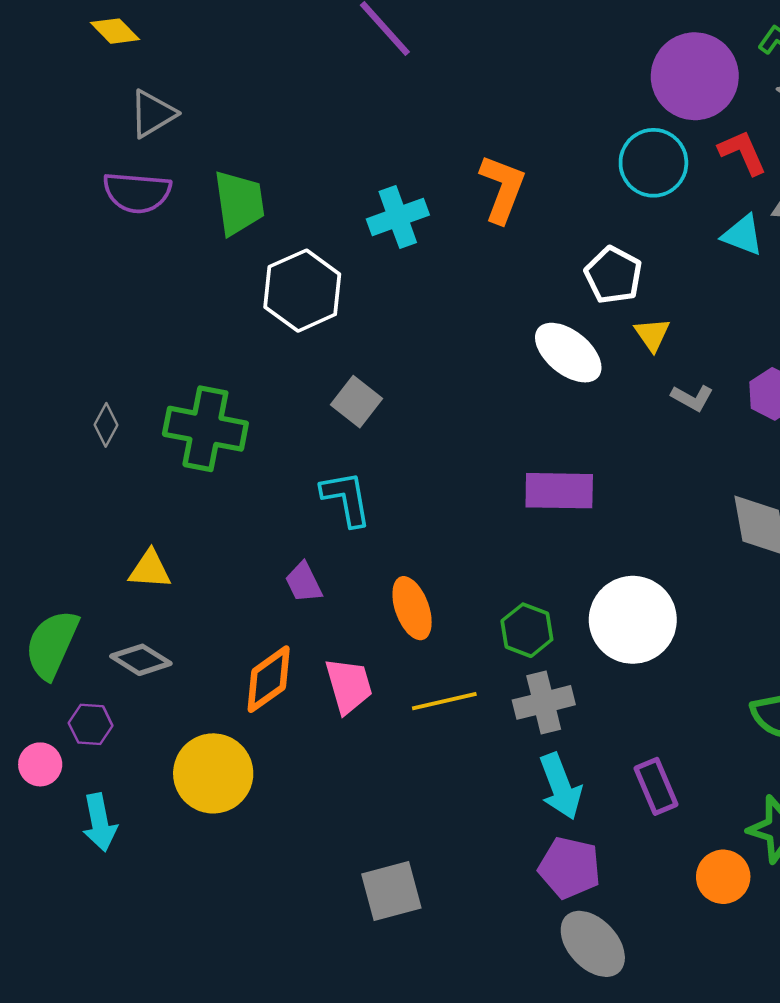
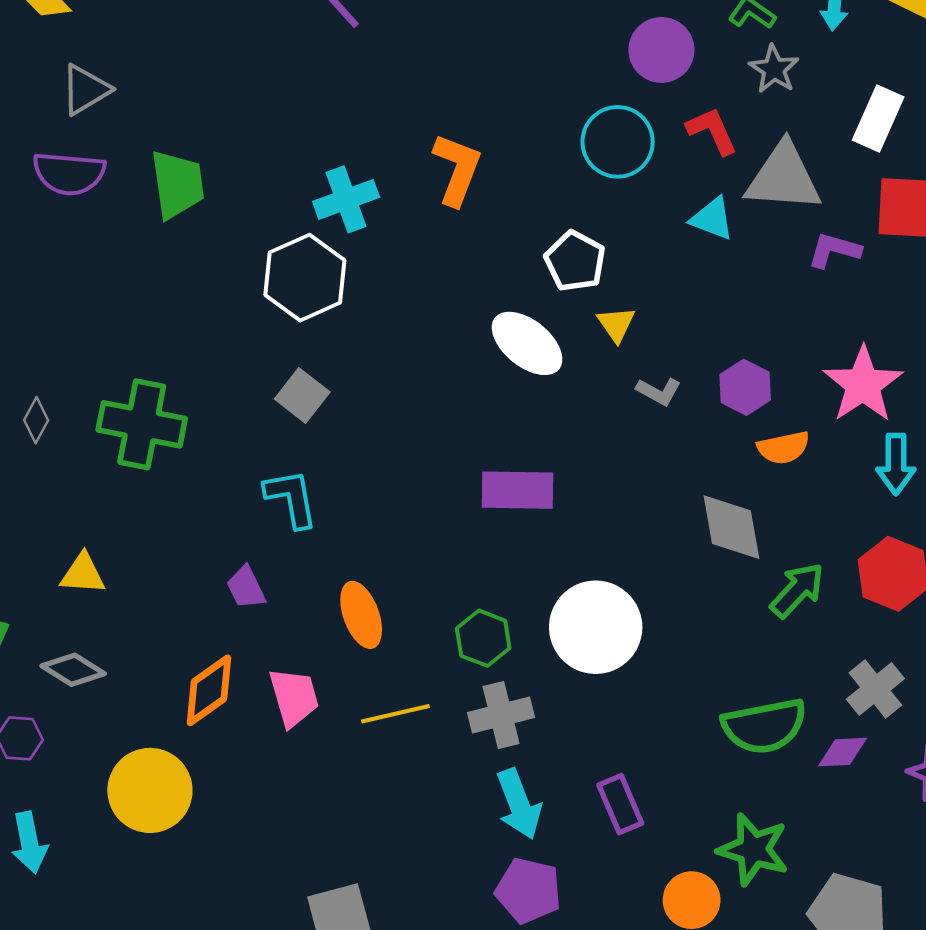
purple circle: (695, 76) -> (661, 50), size x0.7
white hexagon: (302, 291) -> (305, 278), moved

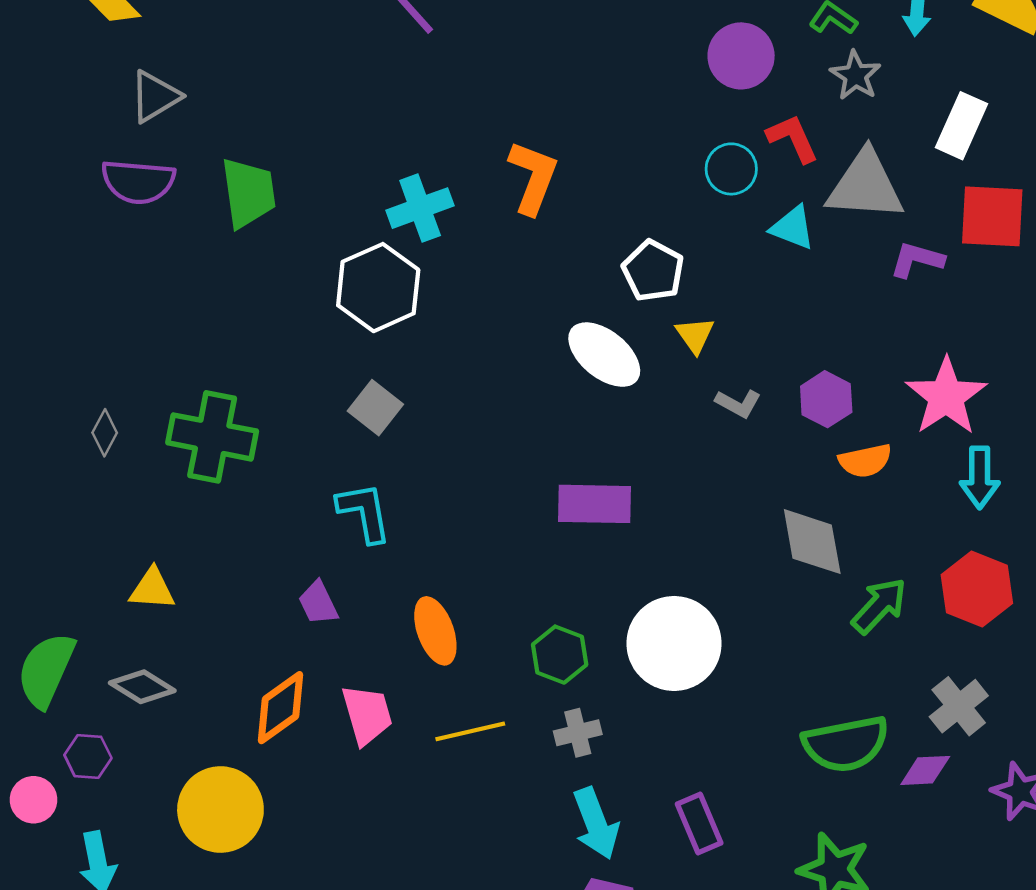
cyan circle: (618, 142) -> (731, 169), moved, size x0.7
gray cross: (501, 715) -> (578, 733), size x0.7

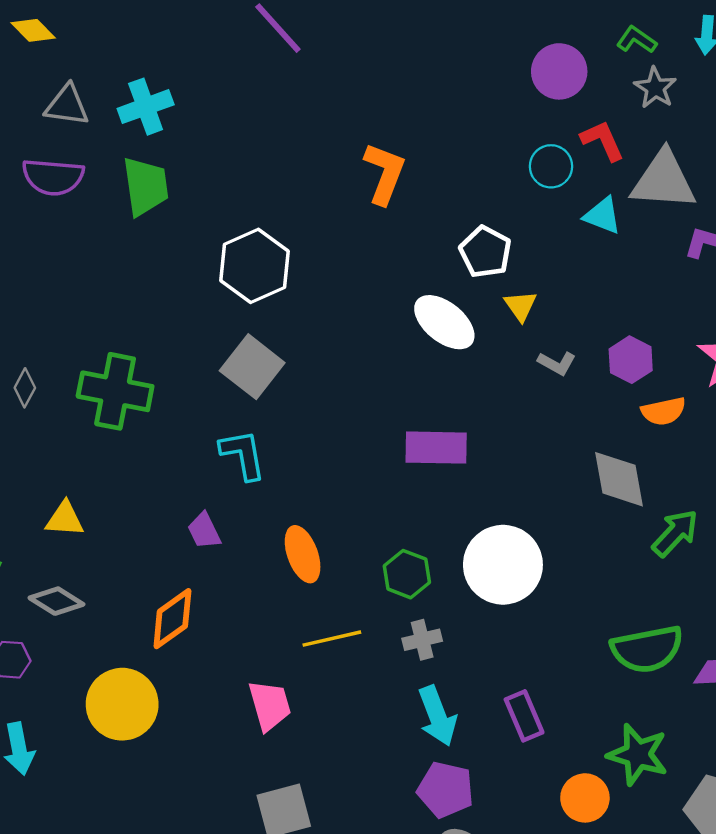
gray triangle: (155, 96) -> (67, 105), turned 39
cyan cross: (420, 208) -> (146, 107), moved
gray square: (375, 408) -> (252, 367), size x1.4
pink trapezoid: (367, 715) -> (270, 705), moved

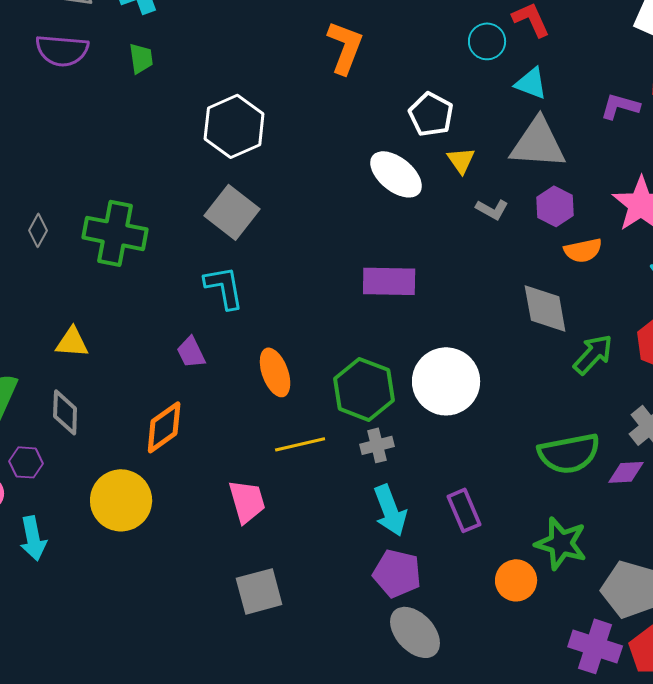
gray triangle: (663, 180) -> (538, 143), moved
green trapezoid: (146, 186) -> (141, 58), size x0.6
green hexagon: (407, 574) -> (364, 389), size x1.5
gray diamond: (56, 601) -> (65, 412), turned 60

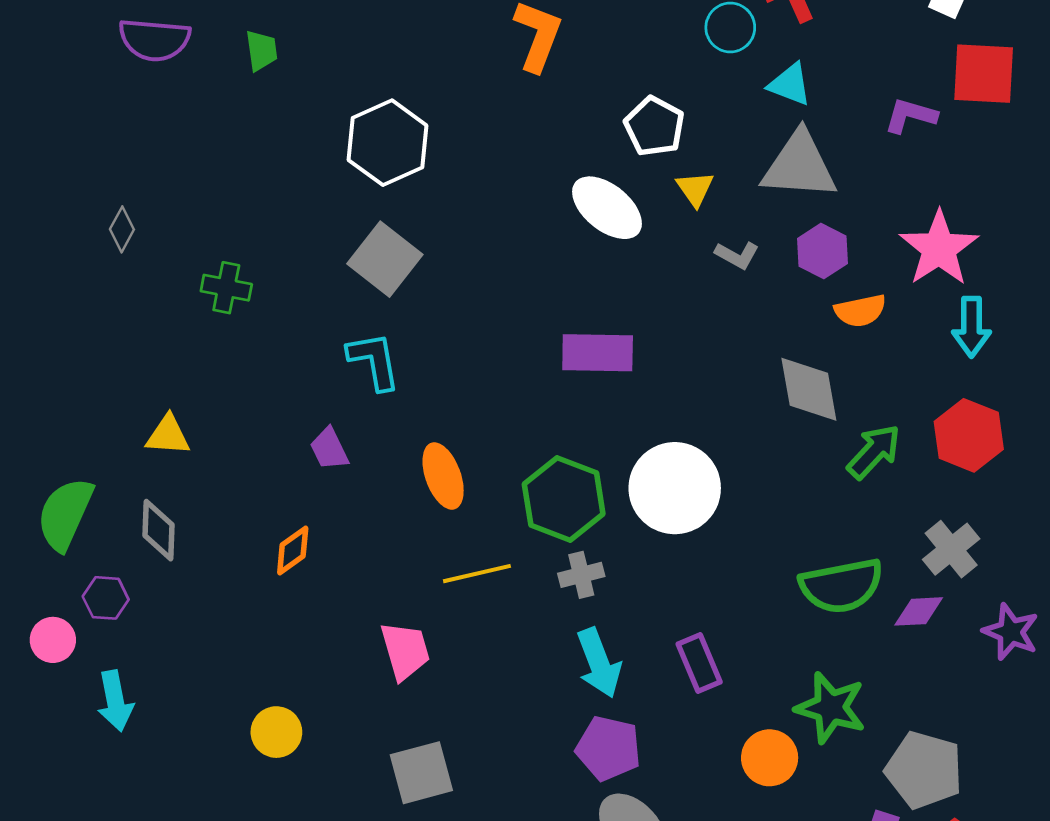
gray diamond: (38, 230) -> (122, 229), moved
green cross: (115, 233) -> (226, 288), size x0.6
orange diamond: (164, 427) -> (293, 550), size x0.7
yellow circle: (121, 500) -> (276, 732), moved, size x0.6

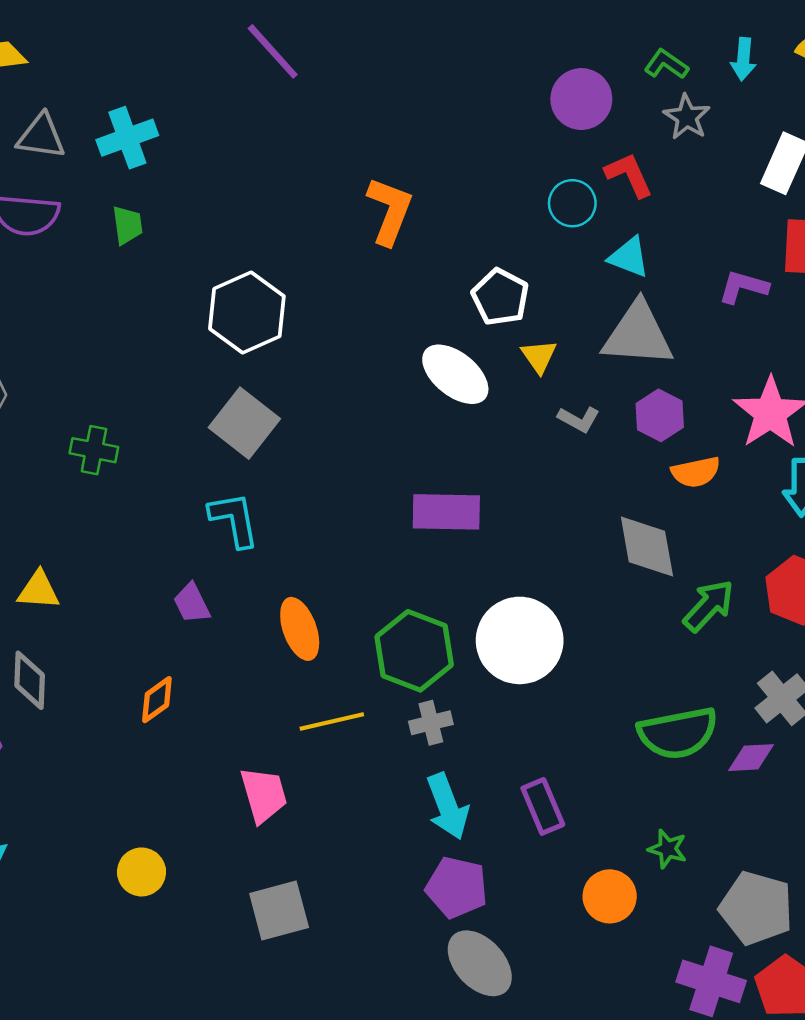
green star: (831, 708) -> (668, 849), size x0.6

